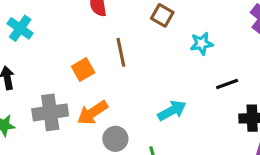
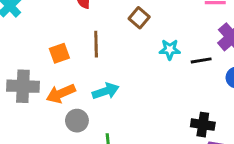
black line: (227, 84) -> (201, 60), moved
cyan arrow: (172, 111) -> (106, 91), moved

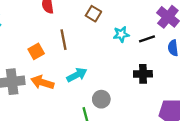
orange arrow: (61, 93) -> (42, 82), turned 50
gray circle: (77, 121) -> (101, 99), moved
black cross: (203, 125) -> (143, 74), moved

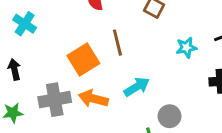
cyan star: (121, 34) -> (186, 47), moved
orange square: (36, 51) -> (83, 59), size x1.5

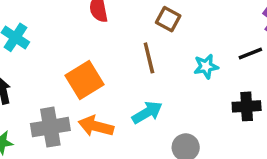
brown line: (117, 43) -> (149, 58), moved

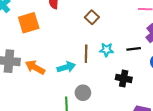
brown line: (149, 58) -> (86, 54), moved
orange square: (84, 80) -> (29, 23), moved

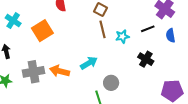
brown line: (86, 54) -> (103, 29), moved
black cross: (124, 78) -> (146, 59), turned 35

